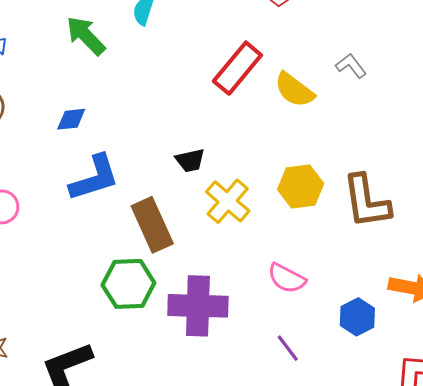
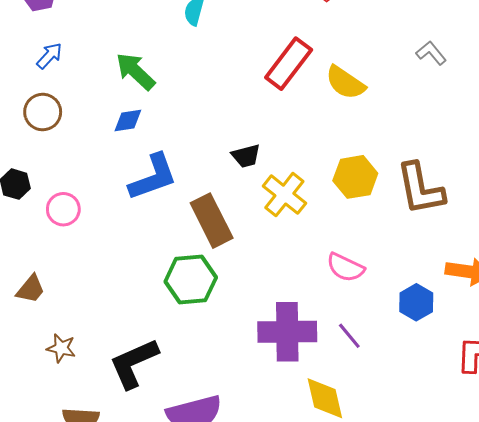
green arrow: (86, 36) -> (135, 71), moved
gray L-shape: (351, 66) -> (431, 53), moved
purple cross: (198, 306) -> (287, 332), moved

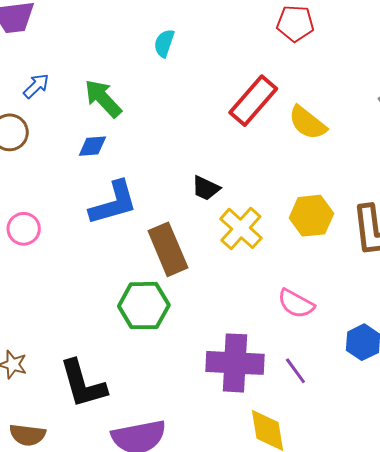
blue arrow: (49, 56) -> (36, 86), moved
black trapezoid: (246, 156) -> (206, 188), turned 36
black L-shape: (134, 363) -> (83, 384), turned -86

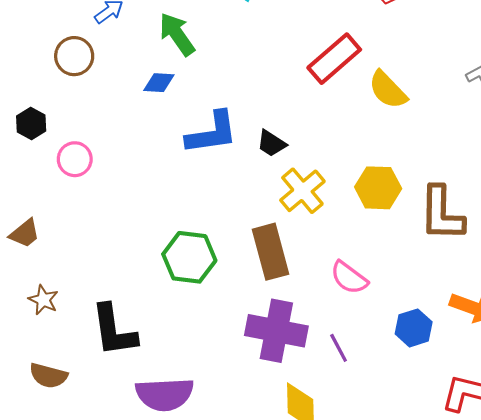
blue L-shape: (113, 203) -> (212, 133), moved
brown rectangle: (168, 249) -> (271, 252), moved

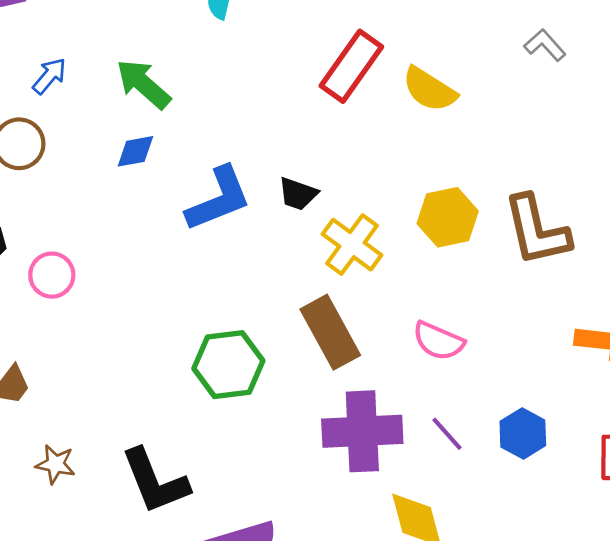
blue hexagon: (414, 328) -> (523, 433), moved

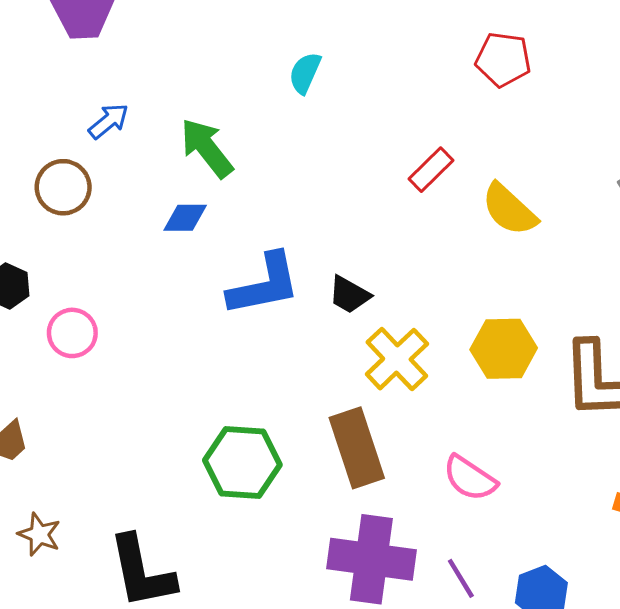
red rectangle: (351, 66) -> (431, 170), size x0.6

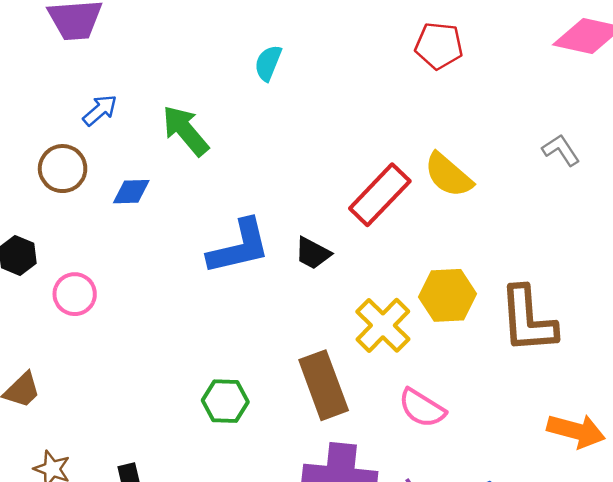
red rectangle: (431, 170) -> (380, 195), moved, size x1.6
blue diamond: (185, 218) -> (131, 192), moved
yellow cross: (397, 359) -> (383, 325), moved
green hexagon: (242, 462) -> (225, 401), size x0.7

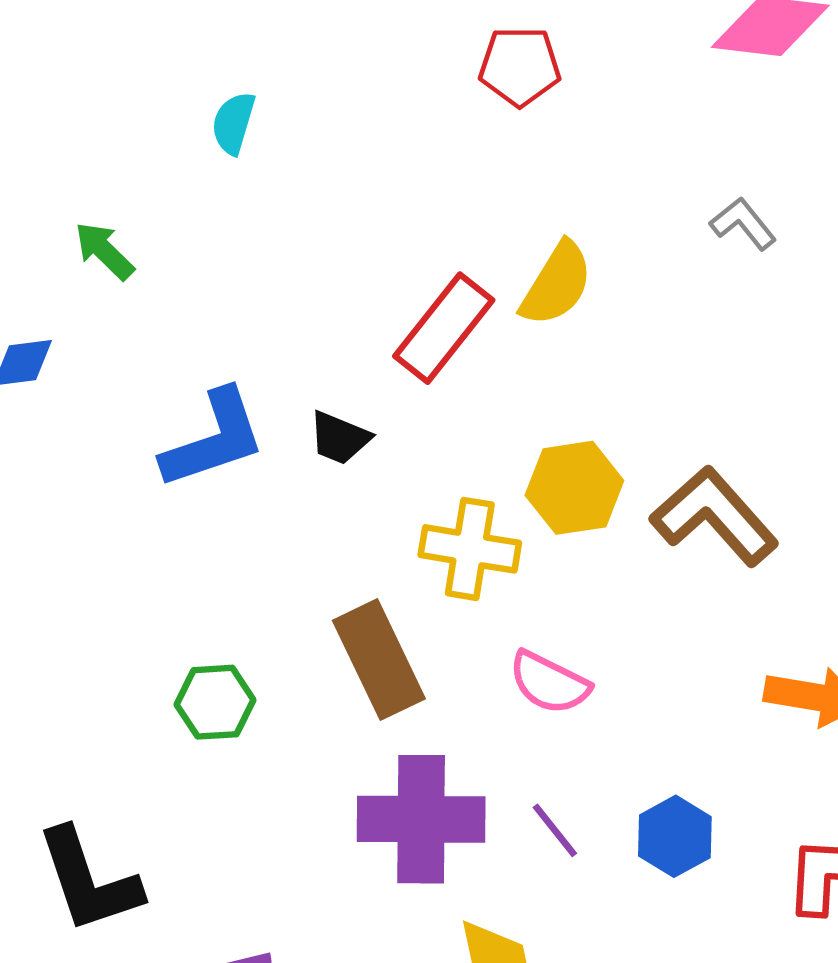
green arrow: (185, 131) -> (104, 251), size x0.7
yellow semicircle: (448, 175) -> (557, 284), turned -94
brown L-shape: (528, 320) -> (714, 516), turned 148
yellow cross: (383, 325) -> (470, 549), turned -30

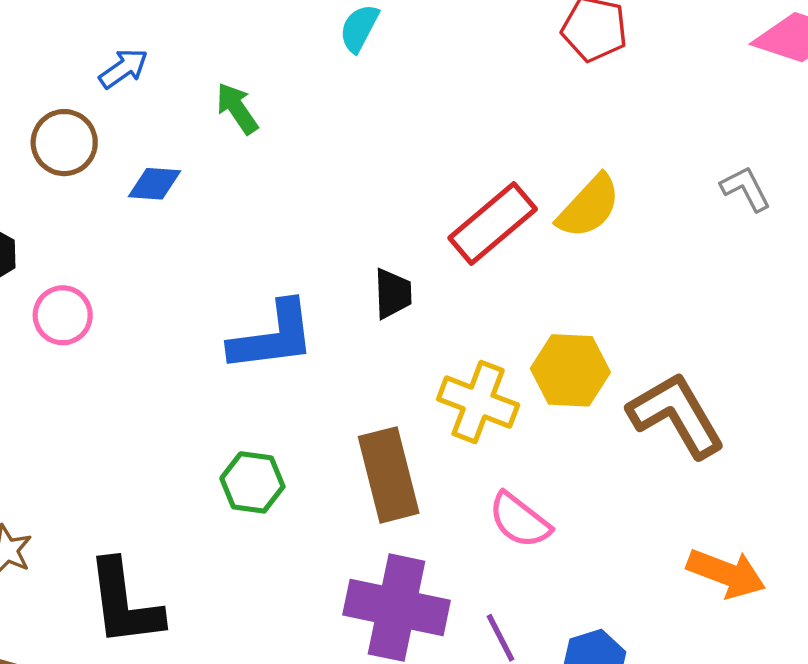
black trapezoid: (339, 438) -> (393, 294), turned -126
blue L-shape: (214, 439) -> (273, 337), moved

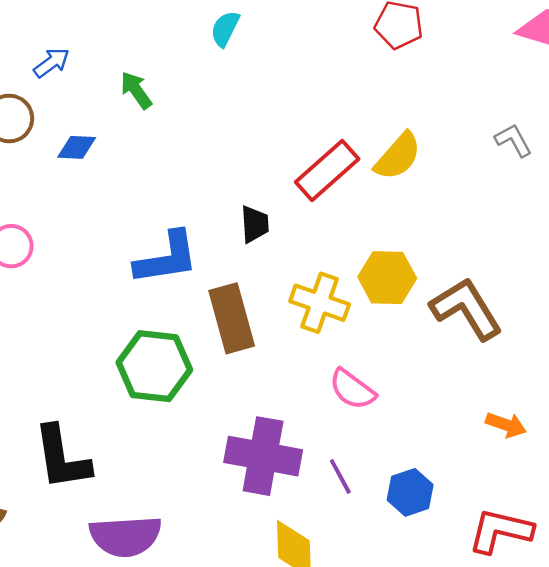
brown rectangle: (389, 475) -> (232, 318), moved
green hexagon: (252, 482) -> (154, 366), size x1.6
orange arrow: (726, 573) -> (506, 425), size x0.7

